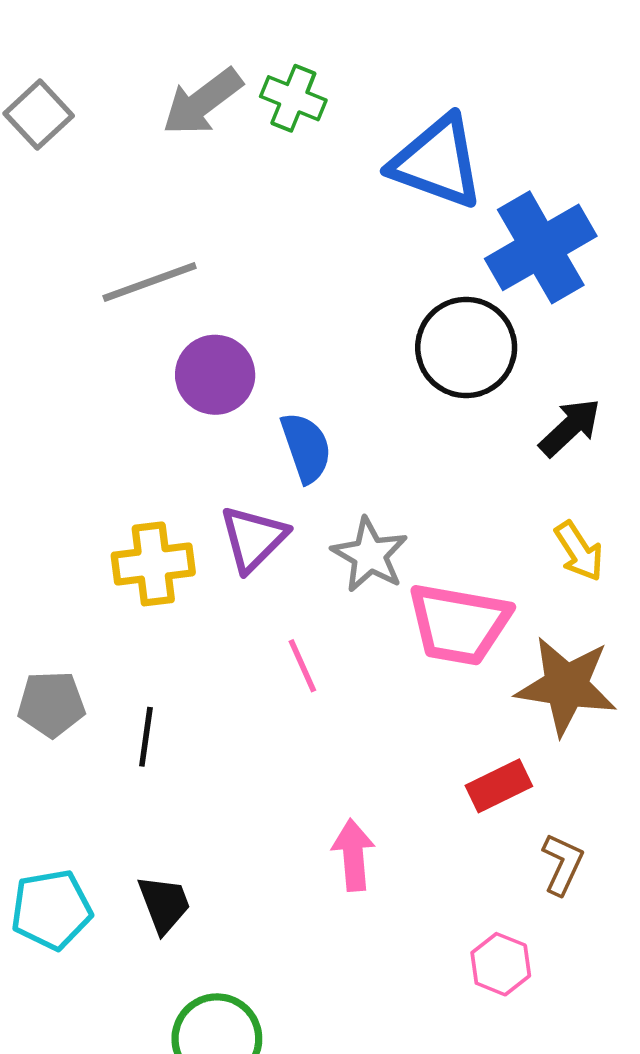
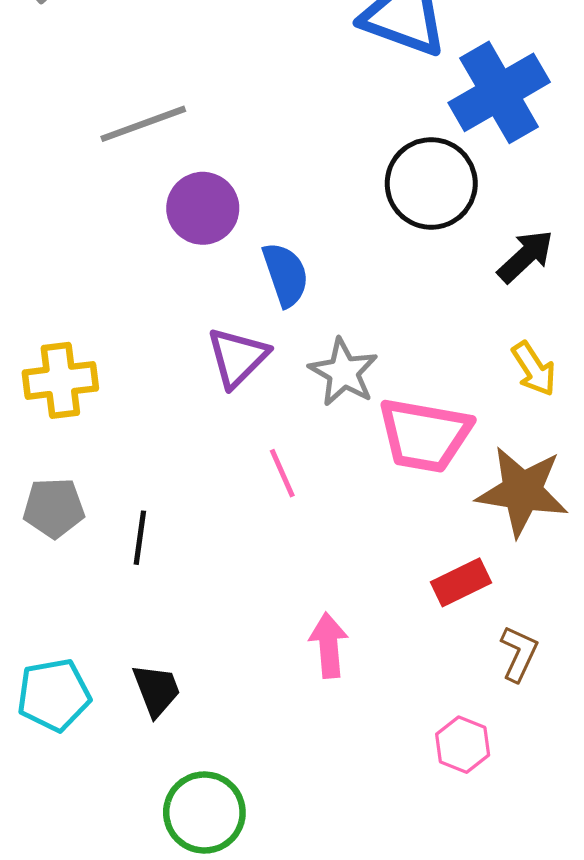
yellow cross: (153, 564) -> (60, 380), moved

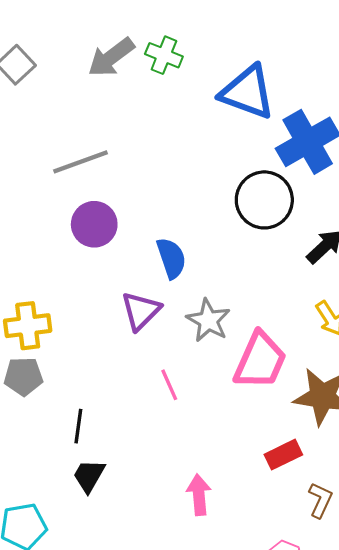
purple circle: (203, 208) -> (94, 224), moved
pink trapezoid: (425, 435) -> (260, 361), turned -76
gray pentagon: (54, 508) -> (23, 376), moved
black trapezoid: (156, 690) -> (89, 476), moved, turned -129

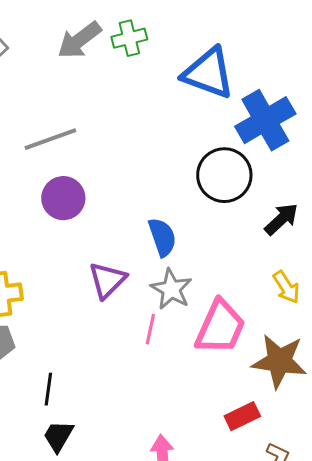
green cross: (164, 55) -> (129, 38), turned -36
blue semicircle: (171, 258) -> (162, 237), moved
pink line: (169, 385) -> (150, 329), moved, turned 36

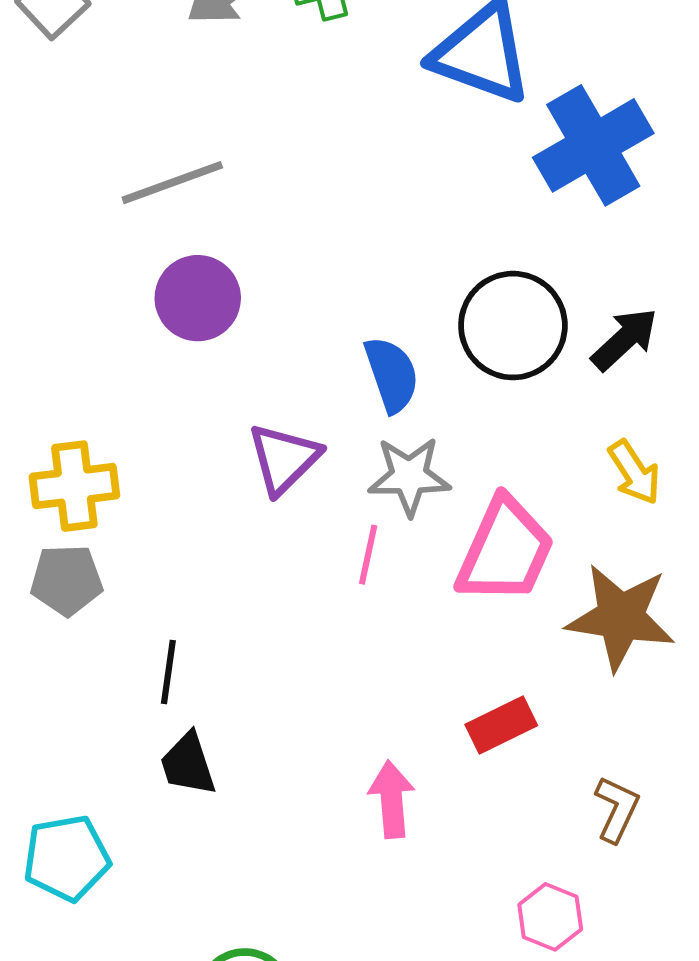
black circle: (224, 175) -> (513, 326), moved
gray star: (171, 289) -> (409, 476), turned -30
red rectangle: (242, 416) -> (501, 725), moved
black trapezoid: (58, 436) -> (188, 764), turned -48

